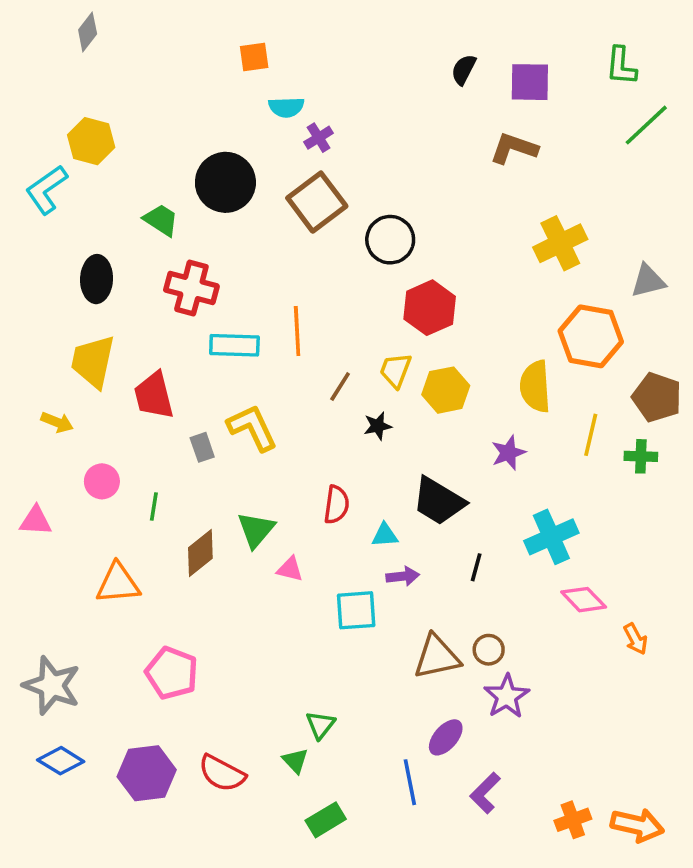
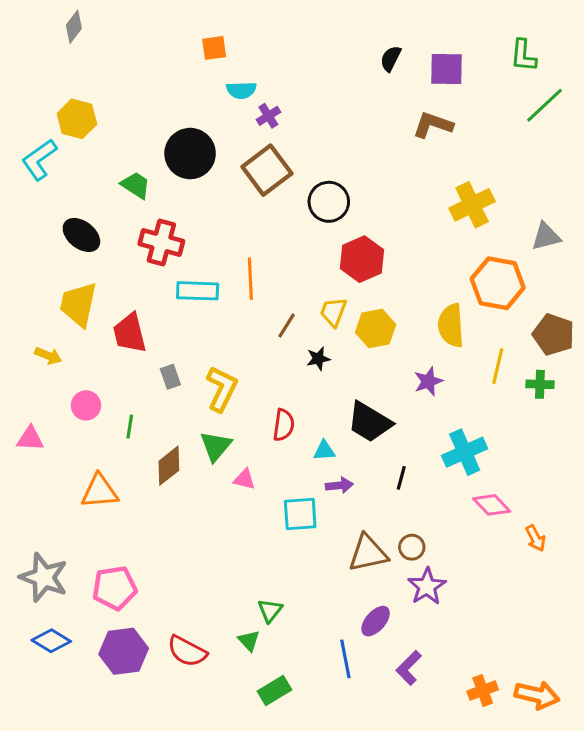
black ellipse: (97, 279) -> (81, 235), turned -54
yellow L-shape: (252, 428) -> (222, 389), moved, turned 51
pink pentagon: (172, 673) -> (115, 588), moved, turned -30

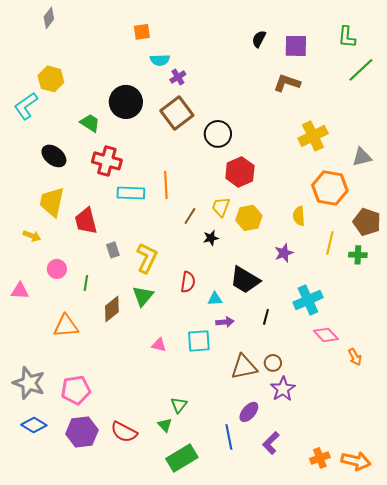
yellow semicircle: (451, 325) -> (299, 216), size x0.7
pink triangle: (244, 479) -> (159, 345), moved
green rectangle: (275, 690) -> (182, 458), size x1.4

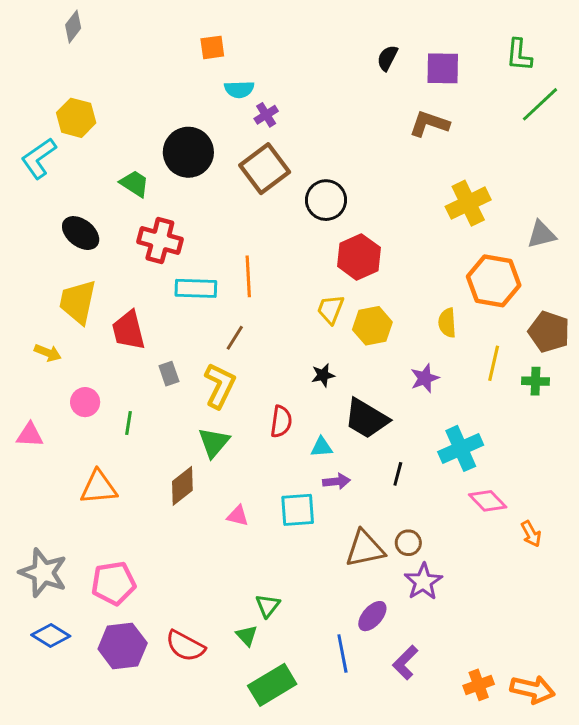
brown line: (190, 216) -> (235, 338), moved
black star: (211, 238) -> (323, 375), moved
brown diamond: (112, 309) -> (182, 486), moved

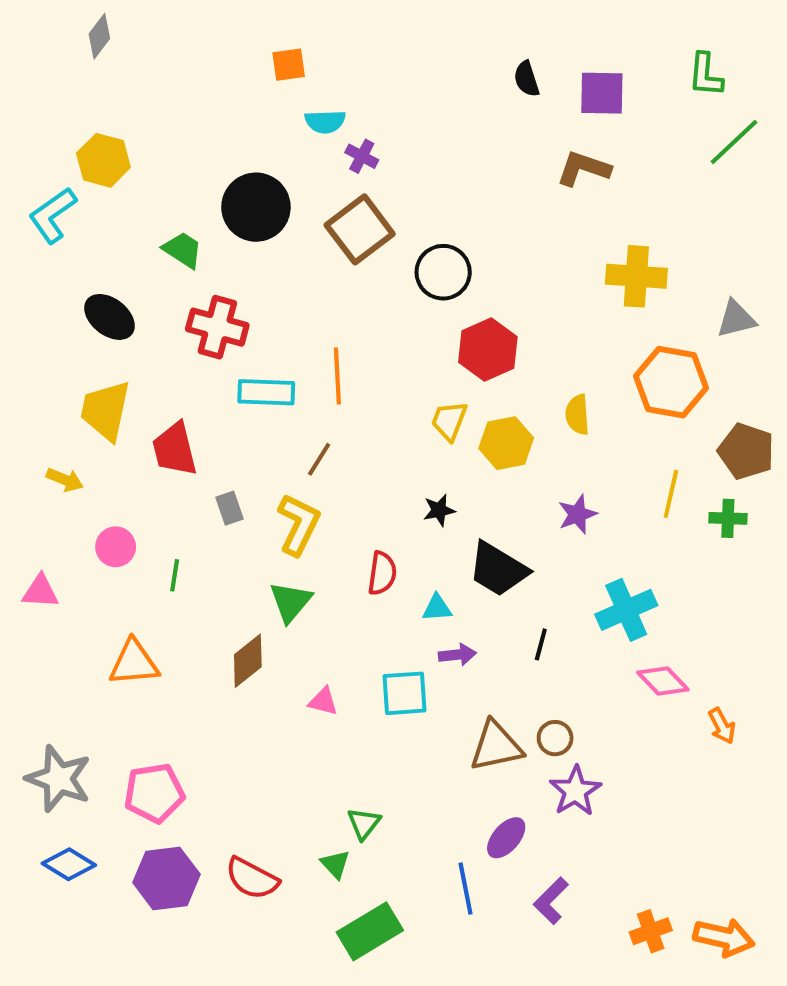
black semicircle: (387, 58) -> (527, 79), turned -45
purple cross: (266, 115) -> (362, 156), turned -30
yellow cross: (468, 203) -> (636, 276), turned 30
yellow semicircle: (447, 323) -> (577, 415), moved

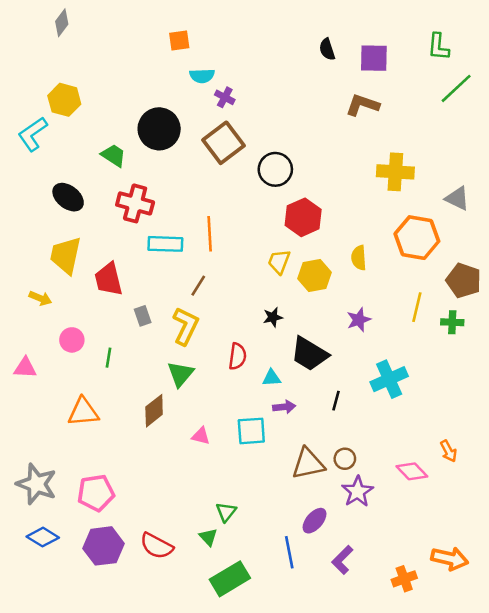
gray triangle: (736, 319) -> (457, 198), turned 40
pink diamond: (663, 681) -> (412, 471), moved
orange arrow: (724, 937) -> (450, 559), moved

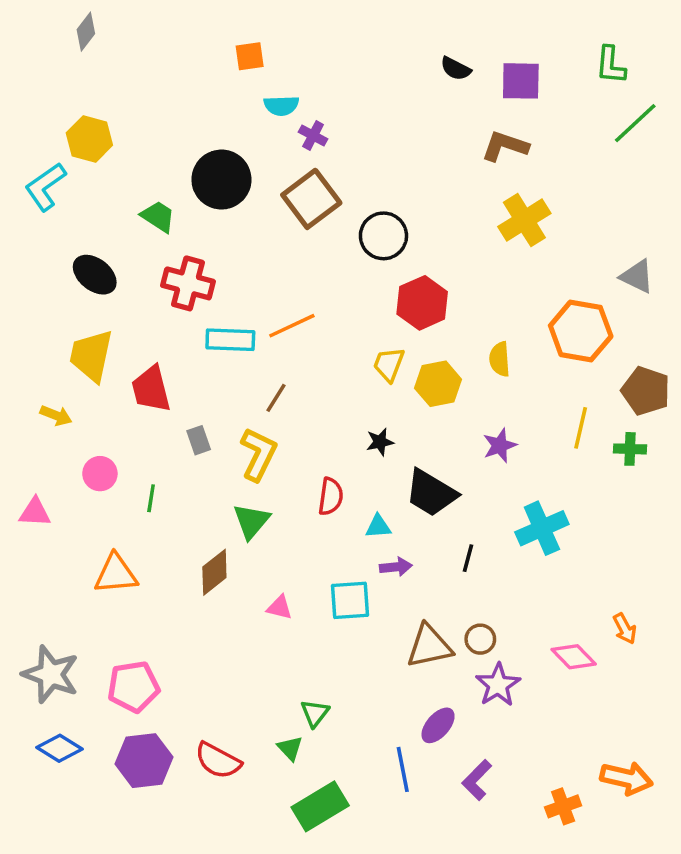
black semicircle: (327, 49) -> (456, 69), turned -45
yellow cross: (395, 172) -> (524, 220), moved, turned -36
orange line: (210, 234) -> (292, 326), turned 68

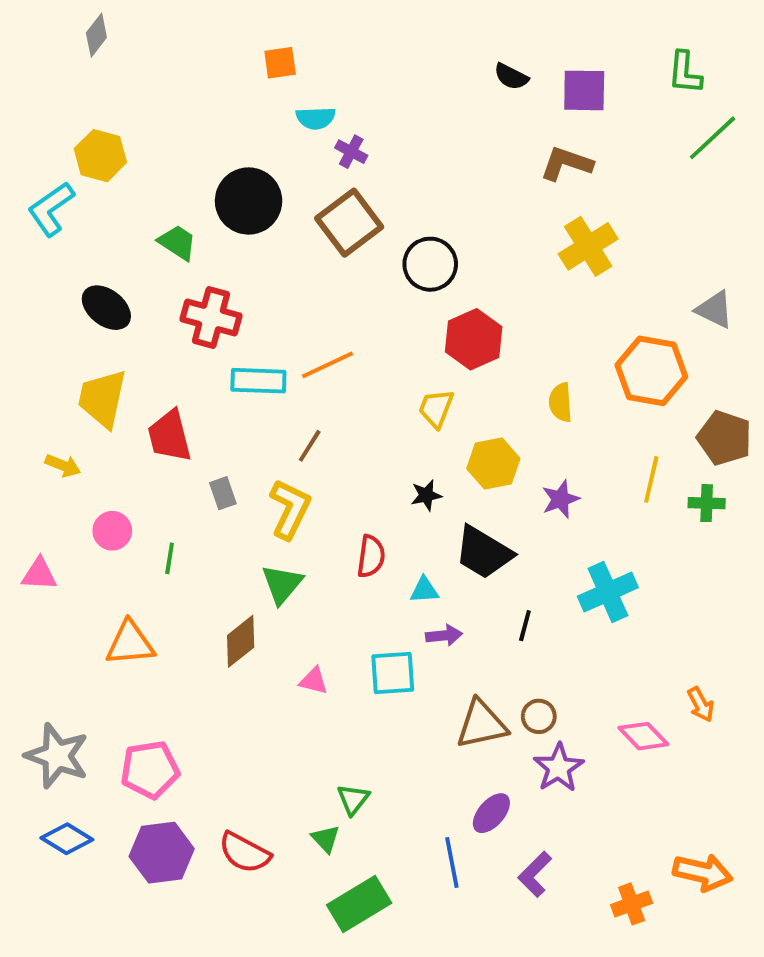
yellow hexagon: (438, 384) -> (493, 464), moved

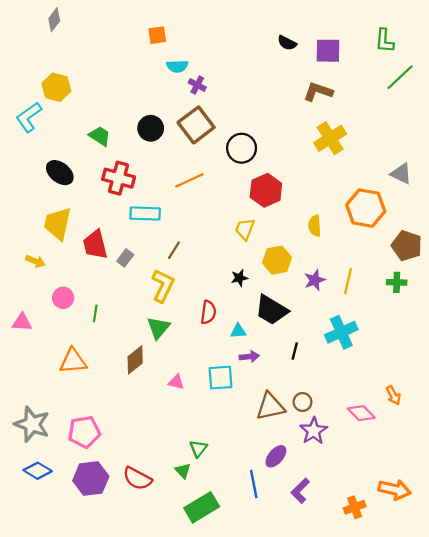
black circle: (249, 201) -> (151, 128), moved, size x0.7
orange line: (328, 365) -> (189, 180), moved
yellow line: (651, 479) -> (348, 281), moved
gray rectangle: (223, 493) -> (125, 258), moved, turned 56

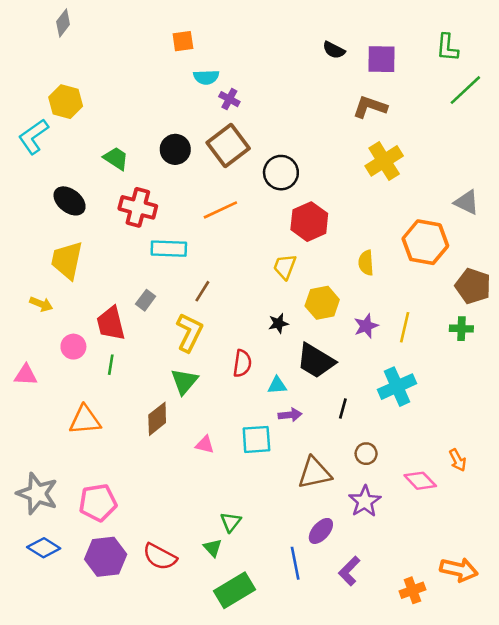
red trapezoid: (95, 245) -> (111, 323), moved
brown circle: (302, 402) -> (366, 454), moved

